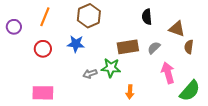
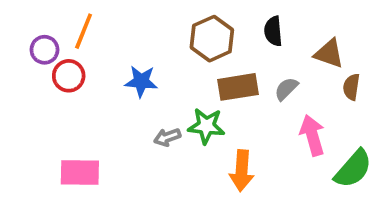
brown hexagon: (89, 16) -> (212, 39), moved
purple circle: (14, 27) -> (44, 50), moved
red circle: (43, 49) -> (69, 76), moved
orange arrow: (130, 92) -> (242, 171), size x1.5

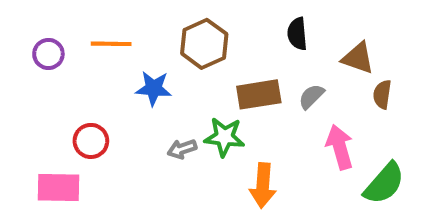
orange line: (84, 31) -> (111, 44), moved, turned 69
brown hexagon: (212, 39) -> (204, 44), moved
red circle: (69, 76) -> (91, 141), moved
pink rectangle: (80, 173) -> (59, 187), moved

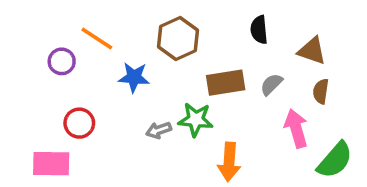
orange line: (111, 44) -> (97, 38), turned 32
purple circle: (48, 54) -> (62, 61), moved
brown semicircle: (382, 94) -> (321, 91), moved

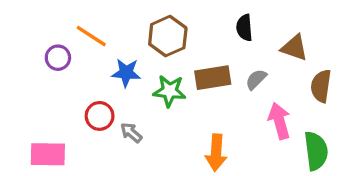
brown semicircle: (321, 91) -> (321, 86), moved, size x1.4
green star: (196, 120) -> (169, 91), moved
red circle: (79, 123) -> (100, 116), moved
gray arrow: (159, 130) -> (131, 133), moved, turned 60
green semicircle: (335, 160) -> (316, 151), turned -48

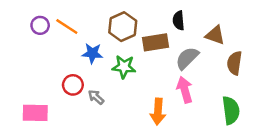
purple circle: (58, 58) -> (40, 25), moved
brown rectangle: (213, 78) -> (156, 42), moved
gray semicircle: (256, 79) -> (187, 58), size x1.5
pink arrow: (279, 121) -> (185, 90), moved

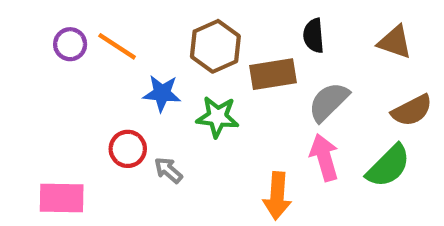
brown triangle: (215, 35) -> (395, 42), moved
brown semicircle: (234, 63) -> (412, 110), turned -125
green semicircle: (231, 110) -> (388, 166), moved, turned 52

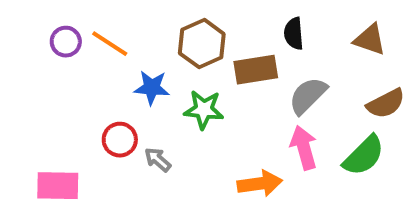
orange arrow: (277, 196) -> (260, 184), turned -102

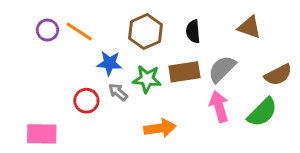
black semicircle: (294, 34) -> (193, 31), moved
brown triangle: (370, 40) -> (249, 27), moved
brown rectangle: (256, 70) -> (184, 72), moved
gray arrow: (158, 160) -> (118, 92), moved
orange arrow: (260, 184) -> (160, 128), moved

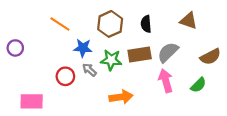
purple circle: (47, 30) -> (15, 48), moved
green semicircle: (262, 112) -> (198, 85), size x0.7

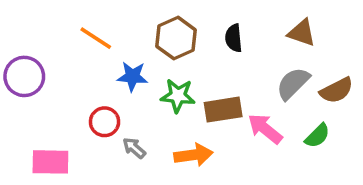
purple circle: (15, 48) -> (24, 76), size x1.5
gray semicircle: (168, 52) -> (293, 83), moved
brown rectangle: (140, 55) -> (223, 110), moved
gray arrow: (89, 70) -> (134, 148), moved
pink arrow: (166, 81) -> (265, 129), turned -35

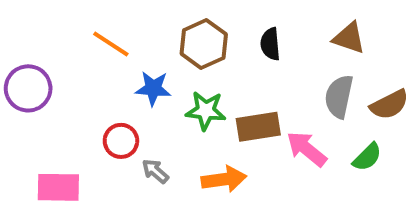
gray semicircle: (293, 83) -> (339, 96), turned -33

